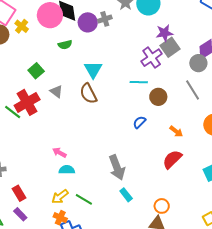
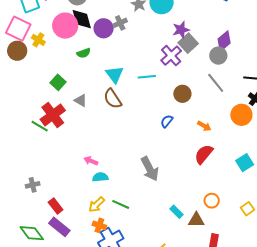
cyan line: (139, 82) -> (147, 77), moved
cyan rectangle: (126, 195) -> (176, 212), moved
orange circle: (162, 206) -> (212, 201), moved
purple rectangle: (20, 214) -> (59, 227), size x1.5

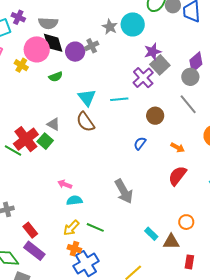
yellow cross: (38, 40) -> (21, 65), moved
green square: (58, 82) -> (45, 141), moved

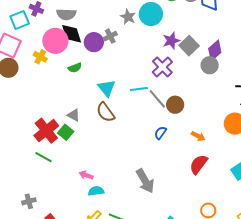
gray square: (160, 65) -> (189, 46), moved
gray line: (188, 104) -> (157, 99), moved
green line: (13, 150) -> (44, 157), moved

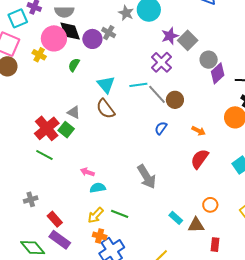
gray cross: (110, 36) -> (109, 33), turned -32
purple diamond: (215, 50) -> (218, 73), moved
green semicircle: (75, 68) -> (74, 65), turned 144

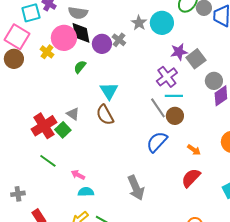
cyan line: (138, 85) -> (174, 96), moved
blue semicircle: (161, 128) -> (157, 142), size x1.6
green line: (44, 155) -> (48, 161), moved

